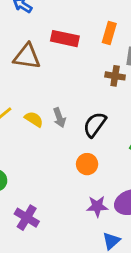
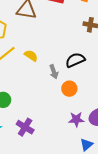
gray arrow: (59, 118) -> (54, 72), moved
black semicircle: (95, 125) -> (75, 60), turned 30

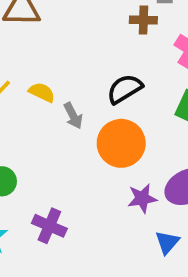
gray arrow: (54, 72) -> (73, 116), moved
orange circle: (69, 89) -> (121, 143), size x1.6

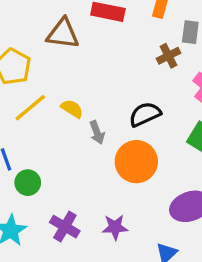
brown cross: (143, 20) -> (168, 56), turned -35
purple star: (142, 198) -> (115, 227), moved

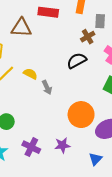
black semicircle: (145, 114) -> (77, 61), moved
orange circle: (136, 162) -> (81, 115), moved

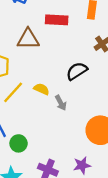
black semicircle: (77, 61) -> (77, 71), moved

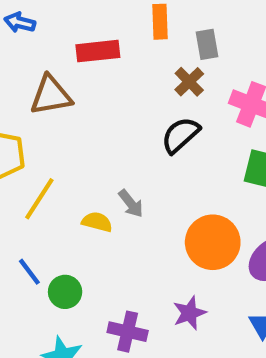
black semicircle: (77, 71) -> (180, 135), moved
yellow semicircle: (41, 89) -> (97, 222), moved

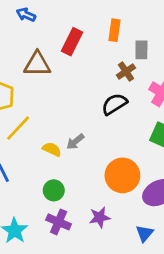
red rectangle: (98, 51) -> (72, 42), turned -68
gray arrow: (131, 204) -> (75, 142), turned 78
green circle: (65, 292) -> (54, 190), moved

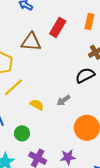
gray arrow: (75, 142) -> (63, 100), moved
green circle: (54, 190) -> (22, 133), moved

